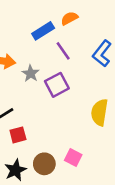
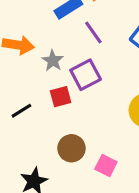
red square: (18, 135) -> (61, 97), moved
brown circle: (44, 164) -> (71, 148), moved

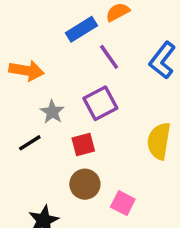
gray star: (53, 61) -> (52, 112), moved
red square: (61, 97) -> (83, 145), moved

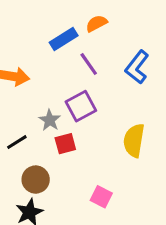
gray star: (52, 112) -> (50, 120), moved
brown circle: (85, 184) -> (36, 180), moved

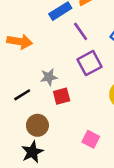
purple square: (81, 106) -> (89, 63), moved
gray star: (50, 120) -> (49, 77), turned 30

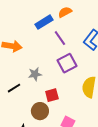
red square: (62, 96) -> (52, 95), moved
brown circle: (37, 125) -> (40, 111), moved

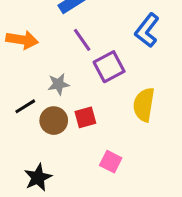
purple line: (60, 38) -> (82, 40), moved
brown circle: (40, 111) -> (54, 121), moved

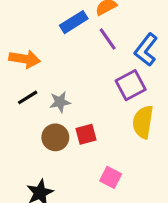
purple line: (82, 40) -> (108, 39), moved
purple square: (109, 67) -> (131, 85), moved
black line: (25, 106) -> (28, 97), moved

